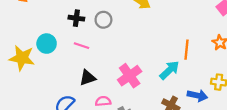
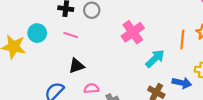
orange line: (187, 50) -> (182, 39), moved
pink cross: (130, 76) -> (133, 32), moved

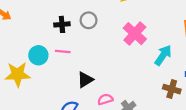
pink line: (71, 35) -> (63, 51), moved

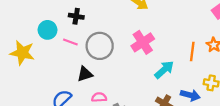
gray circle: (89, 20) -> (100, 46), moved, size x1.6
cyan circle: (38, 55) -> (48, 30), moved

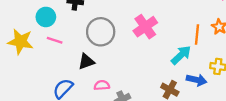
pink line: (70, 42) -> (55, 40), moved
cyan arrow: (164, 70) -> (181, 55), moved

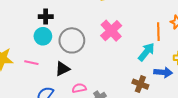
cyan circle: (46, 17) -> (43, 36), moved
pink line: (55, 40) -> (31, 63), moved

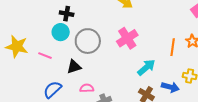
cyan arrow: (146, 52) -> (146, 67), moved

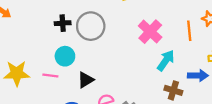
cyan circle: (61, 32) -> (65, 56), moved
pink cross: (127, 38) -> (150, 32), moved
gray circle: (88, 41) -> (91, 26), moved

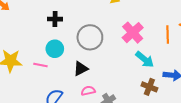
gray circle: (91, 26) -> (90, 37), moved
cyan arrow: (166, 60) -> (145, 59), turned 90
black triangle: (86, 80) -> (81, 69), moved

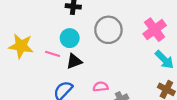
black triangle: (81, 69) -> (74, 61), moved

